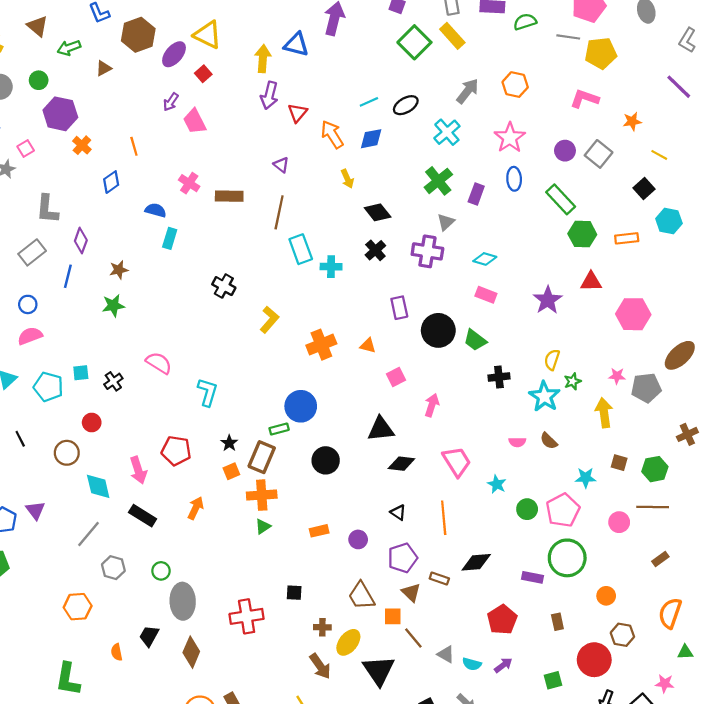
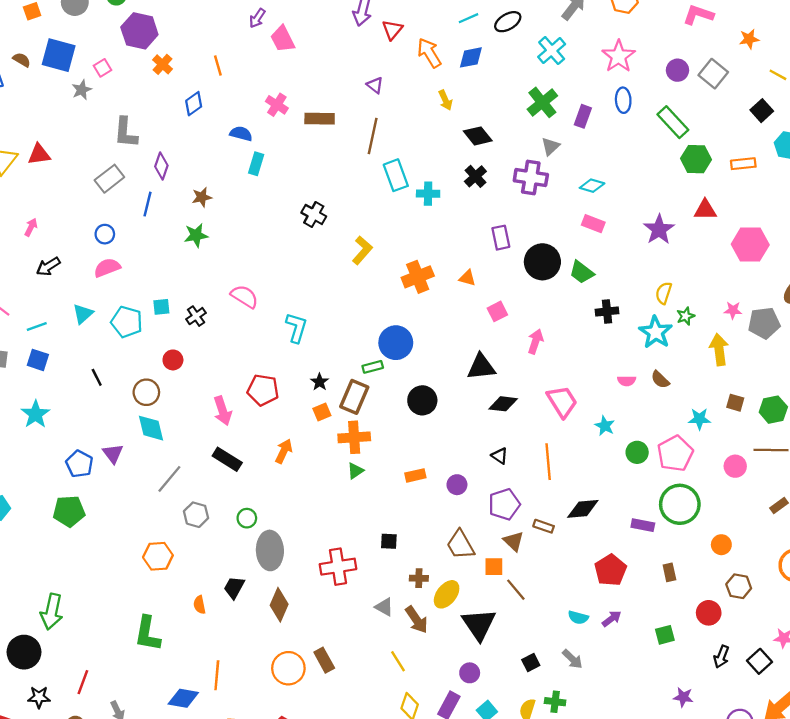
cyan diamond: (98, 486) -> (151, 428), moved
gray triangle: (446, 654) -> (384, 607), moved
red circle: (594, 660) -> (709, 613), size x0.7

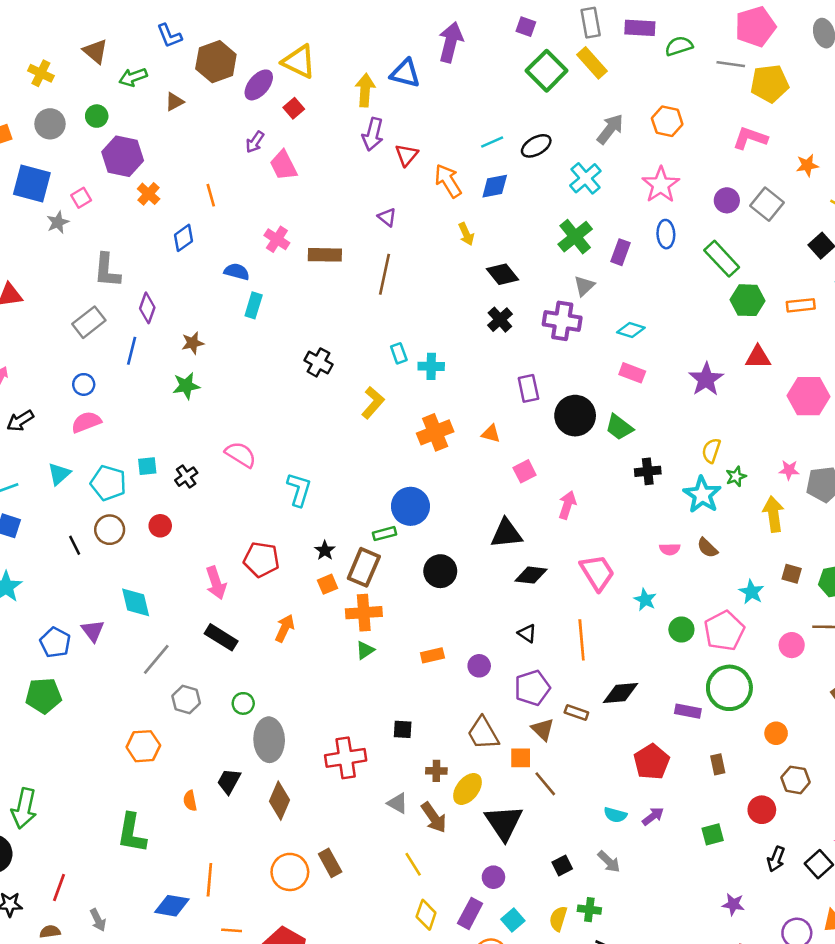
cyan rectangle: (396, 175) -> (399, 353), moved, size x0.6
cyan cross: (428, 194) -> (431, 366), moved
brown circle: (146, 392) -> (110, 530), moved
cyan star: (699, 419) -> (751, 592), turned 30

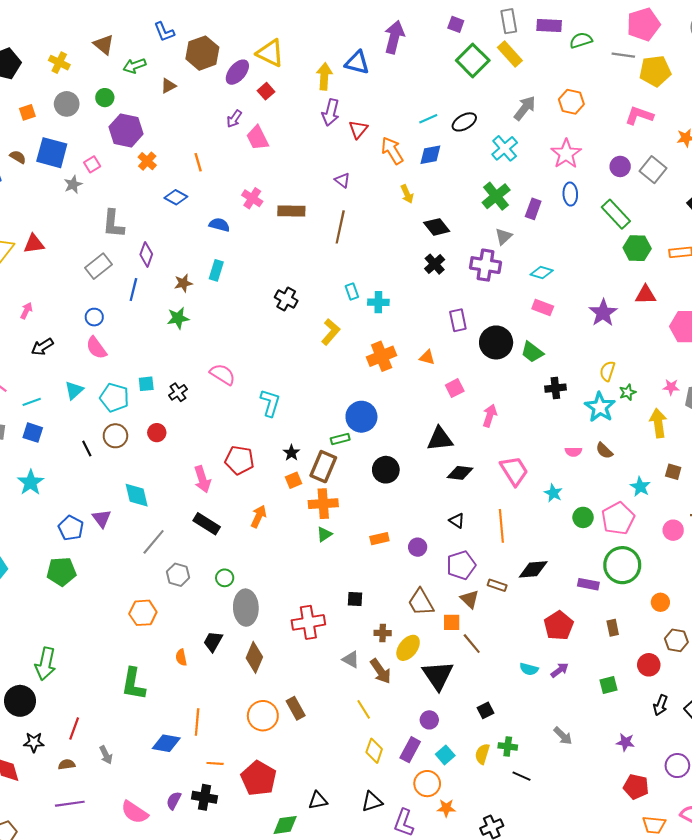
blue diamond: (184, 238) -> (176, 197), turned 65
cyan rectangle: (254, 305) -> (216, 270), moved
pink semicircle: (86, 422) -> (96, 348), turned -105
gray arrow: (609, 862) -> (563, 736), moved

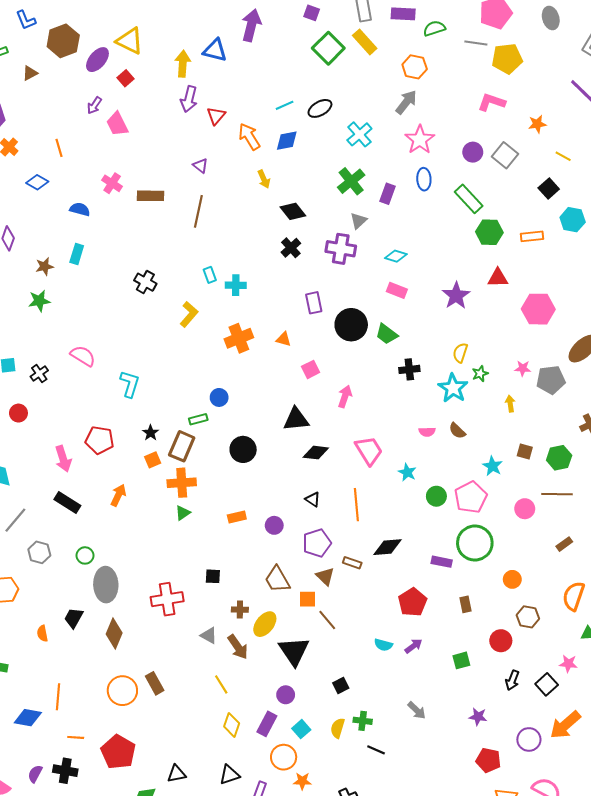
orange hexagon: (571, 102) -> (415, 67), moved
gray arrow: (525, 108) -> (406, 102), moved
blue circle: (361, 417) -> (219, 397), size x0.6
yellow arrow: (658, 423) -> (510, 404), size x0.6

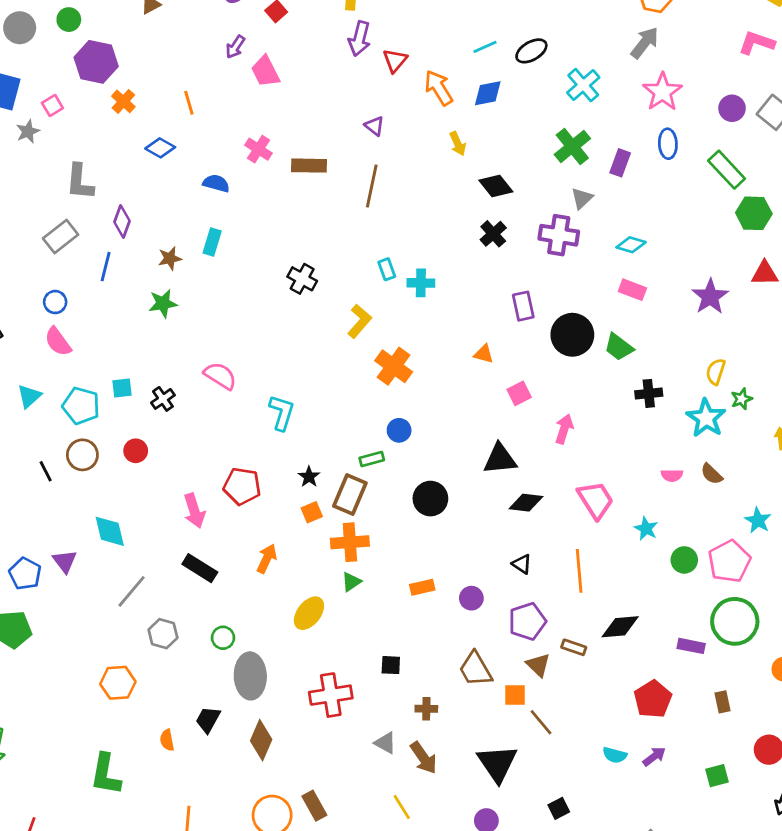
orange cross: (239, 338) -> (394, 366), moved, turned -32
yellow ellipse: (265, 624) -> (309, 613), moved

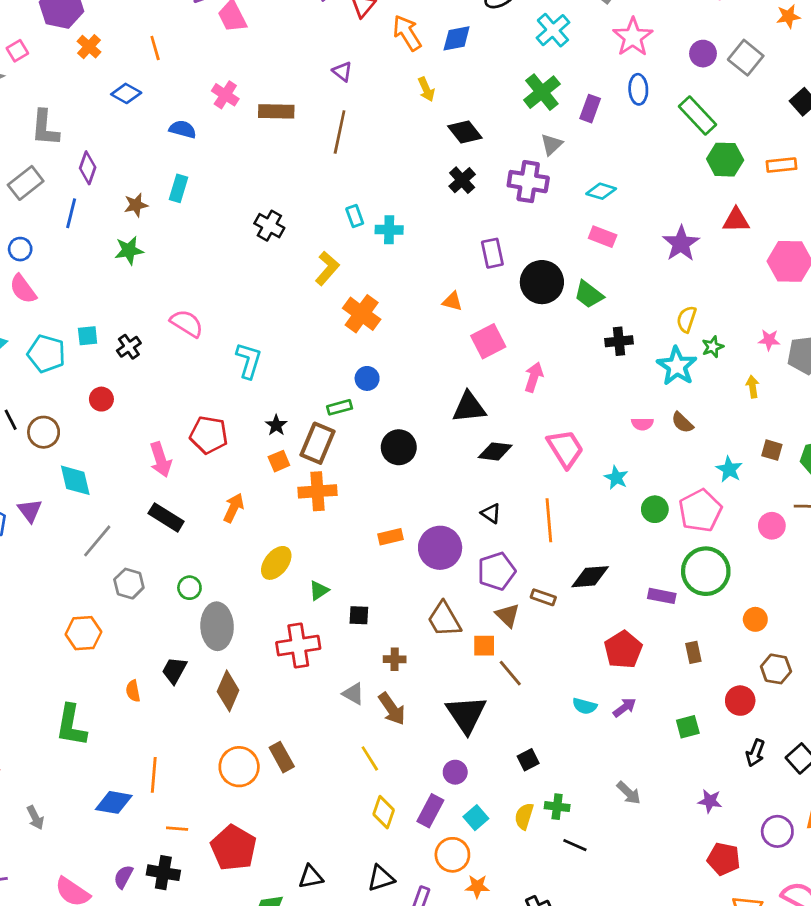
pink square: (519, 393) -> (488, 341), size x1.4
brown circle: (82, 455) -> (44, 432), moved
green triangle: (351, 582) -> (319, 590), moved
purple circle: (471, 598) -> (440, 548), size x1.8

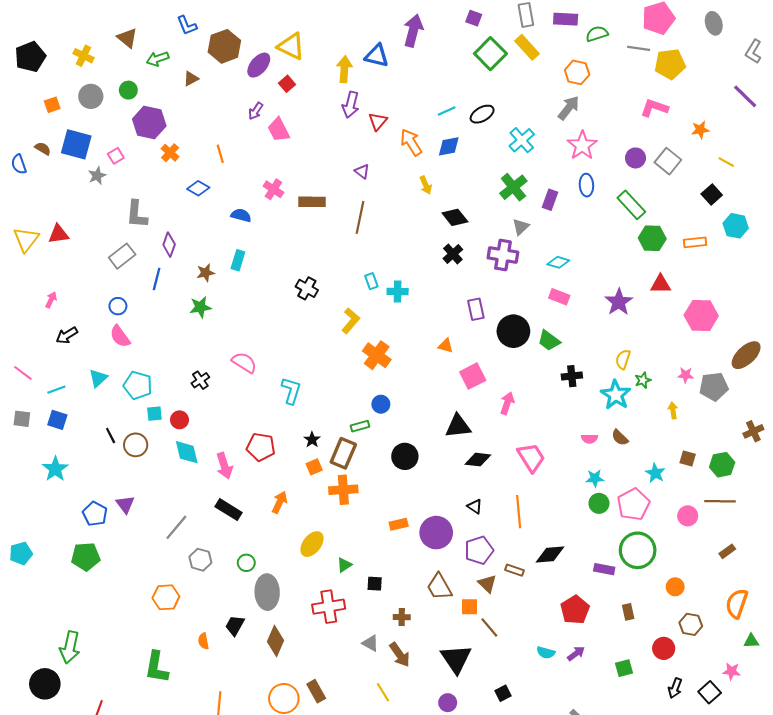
cyan square: (88, 336) -> (154, 414), moved
cyan star: (616, 478) -> (595, 478), moved, turned -30
cyan diamond: (75, 480) -> (187, 452), moved

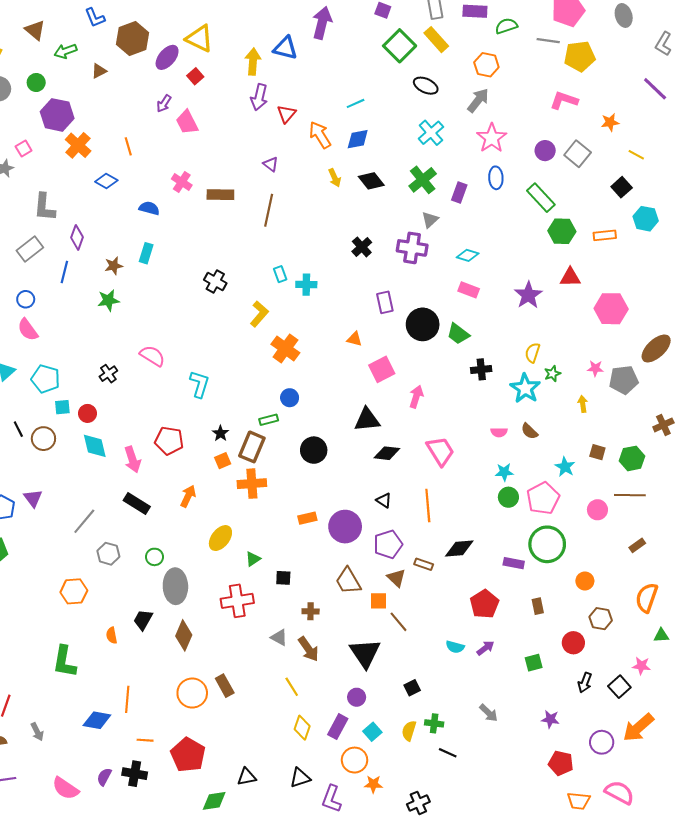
black ellipse: (482, 114) -> (426, 86), moved, turned 55
orange cross: (170, 153) -> (78, 145), size x1.4
black diamond: (455, 217) -> (371, 181), moved

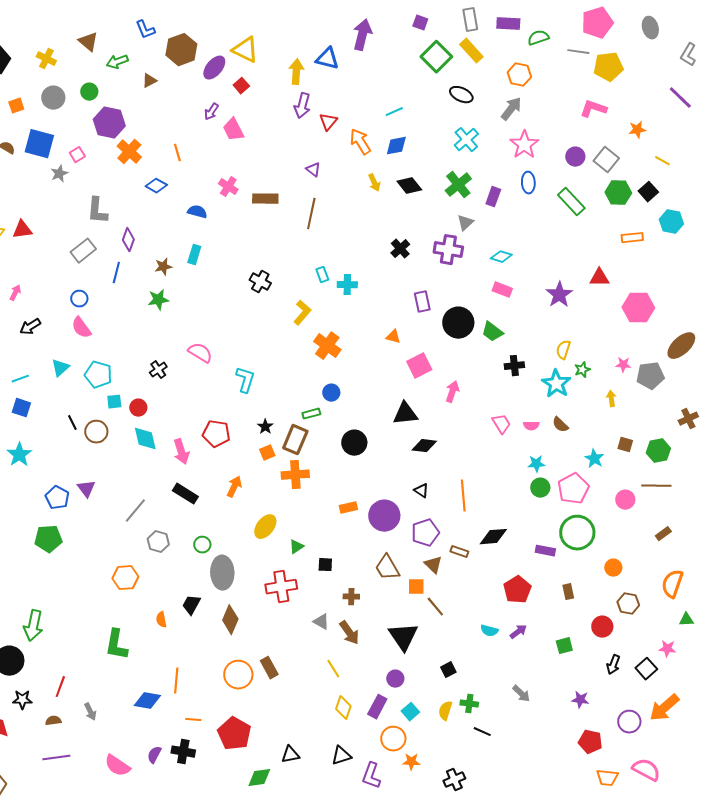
green hexagon: (562, 231) -> (618, 193), moved
pink trapezoid: (440, 451) -> (501, 424), moved, size x0.7

